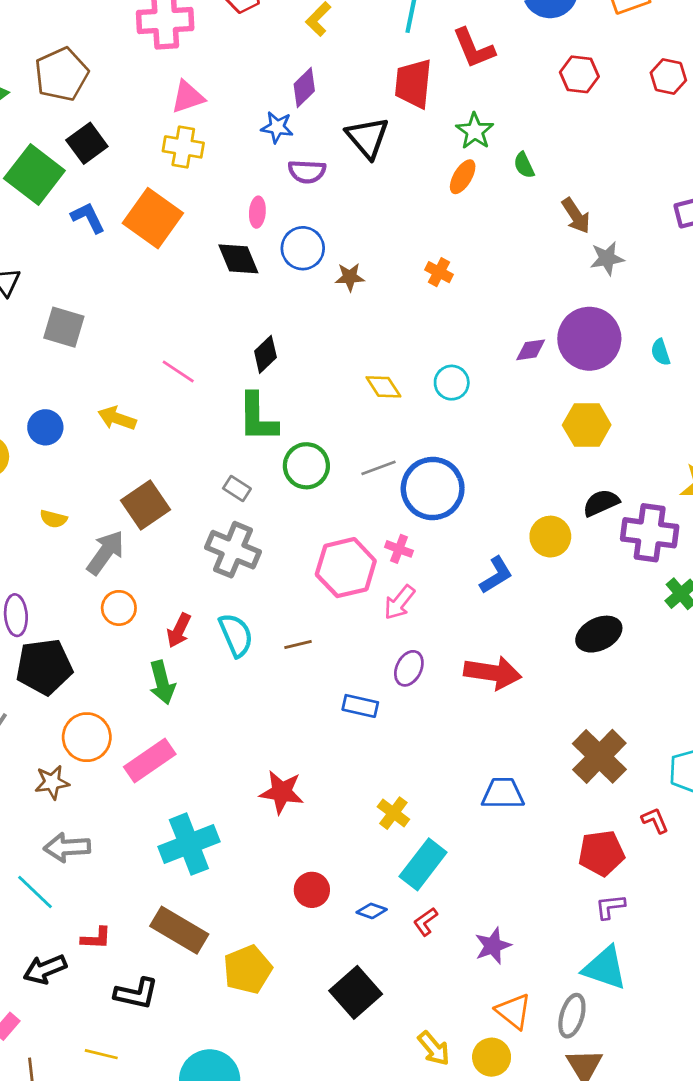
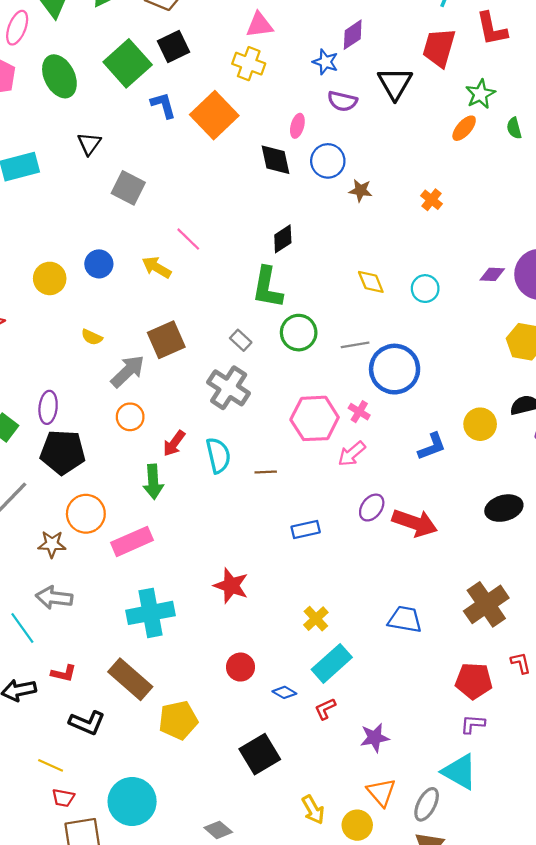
pink line: (178, 372) -> (188, 239), moved
purple ellipse: (409, 668) -> (372, 508), moved
blue rectangle: (360, 706) -> (306, 529), turned -36

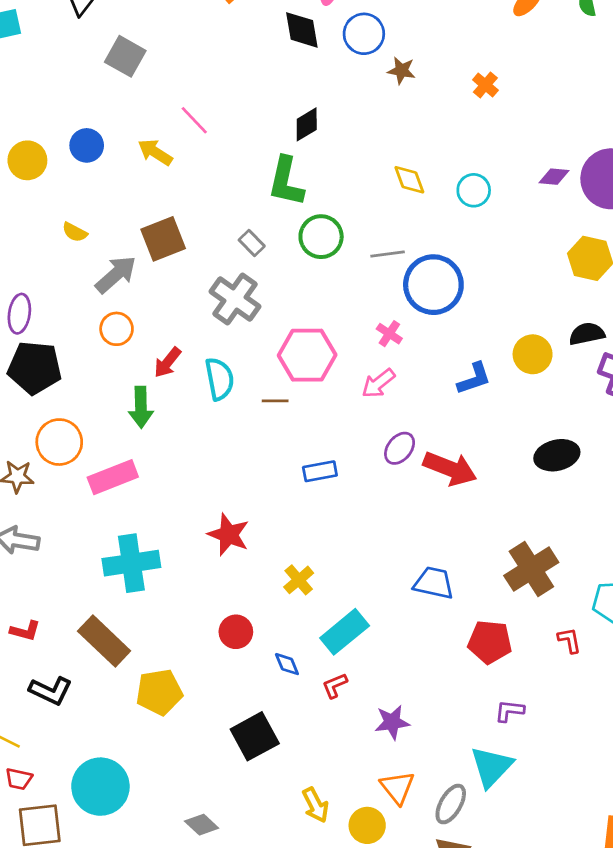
pink hexagon: (315, 418) -> (307, 355), moved
yellow cross: (316, 619) -> (299, 580), moved
red pentagon: (474, 681) -> (490, 642), moved
blue diamond: (284, 692) -> (287, 664), turned 35
cyan triangle: (459, 772) -> (491, 767), turned 42

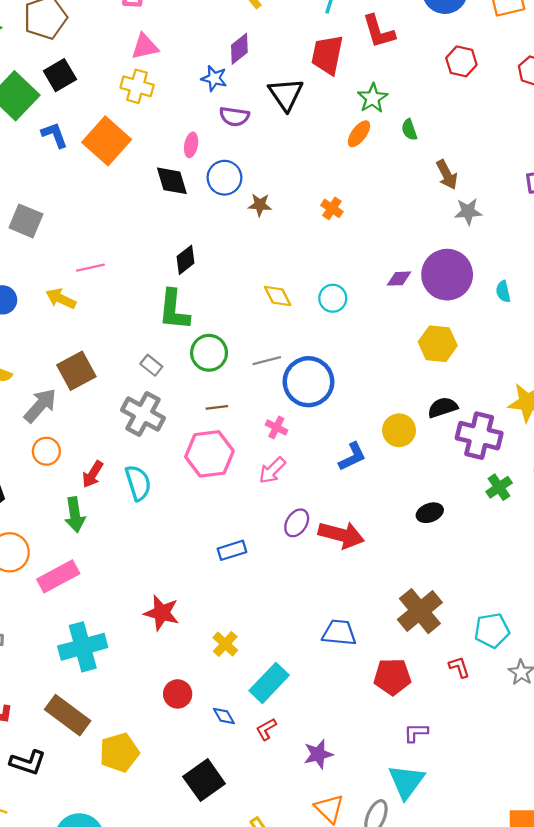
pink line: (194, 120) -> (90, 268), turned -52
brown line: (275, 401) -> (217, 407), moved
black ellipse: (557, 455) -> (430, 513), size x0.7

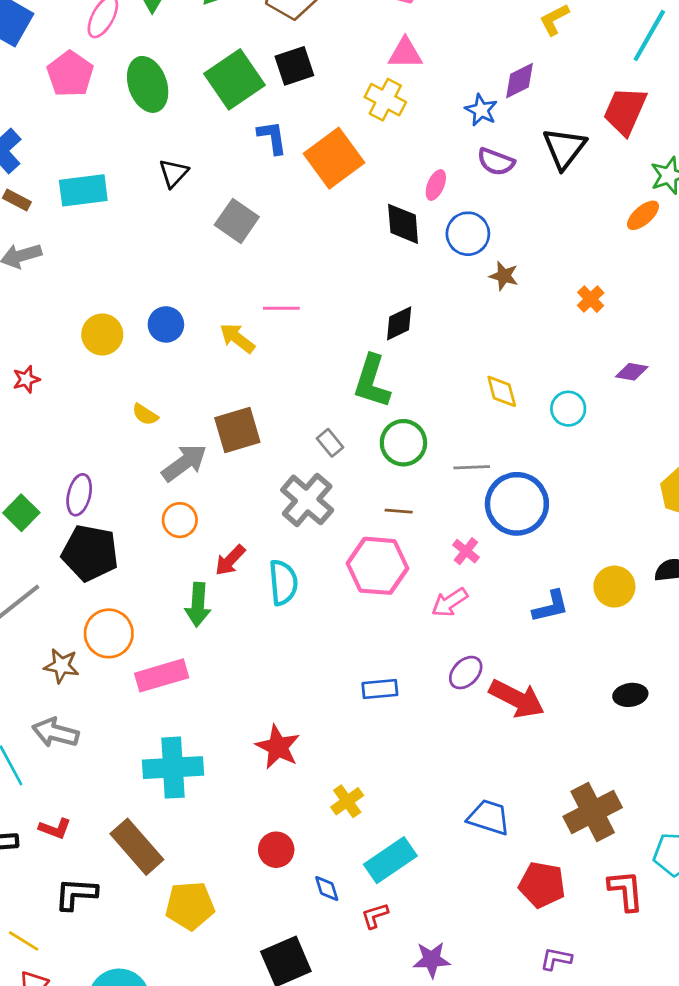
gray square: (26, 221) -> (237, 221), moved
purple diamond: (399, 279) -> (632, 372), moved
red L-shape: (459, 667) -> (626, 890), size x1.5
black L-shape: (28, 762) -> (76, 894), turned 153

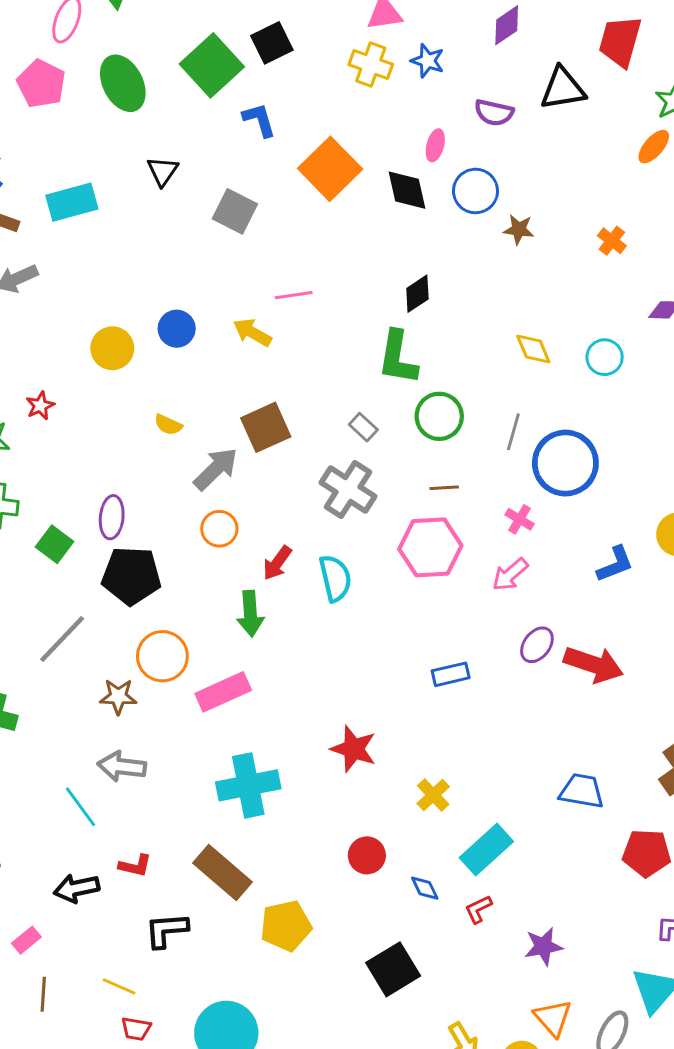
blue star: (481, 110) -> (428, 61), moved
black triangle: (564, 148) -> (563, 89), turned 51
orange square: (334, 158) -> (330, 169), moved
gray line: (472, 467) -> (513, 432), turned -64

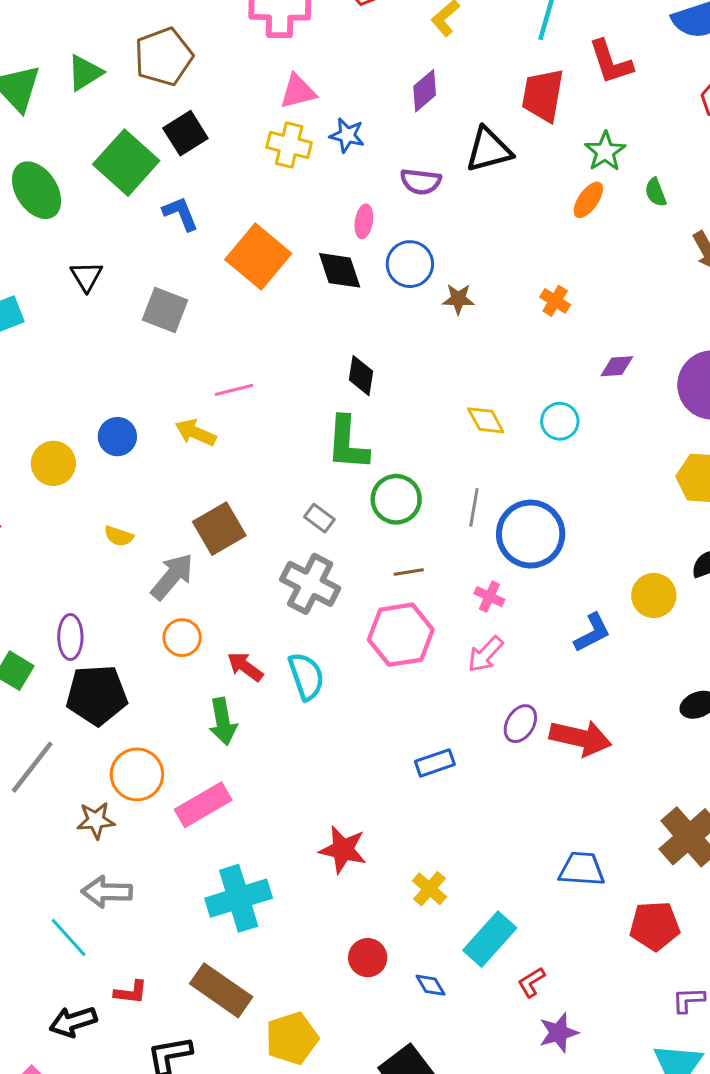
black diamond: (417, 294) -> (361, 376), turned -42
red arrow: (277, 563) -> (245, 667), turned 96
red L-shape: (478, 909) -> (531, 982), moved

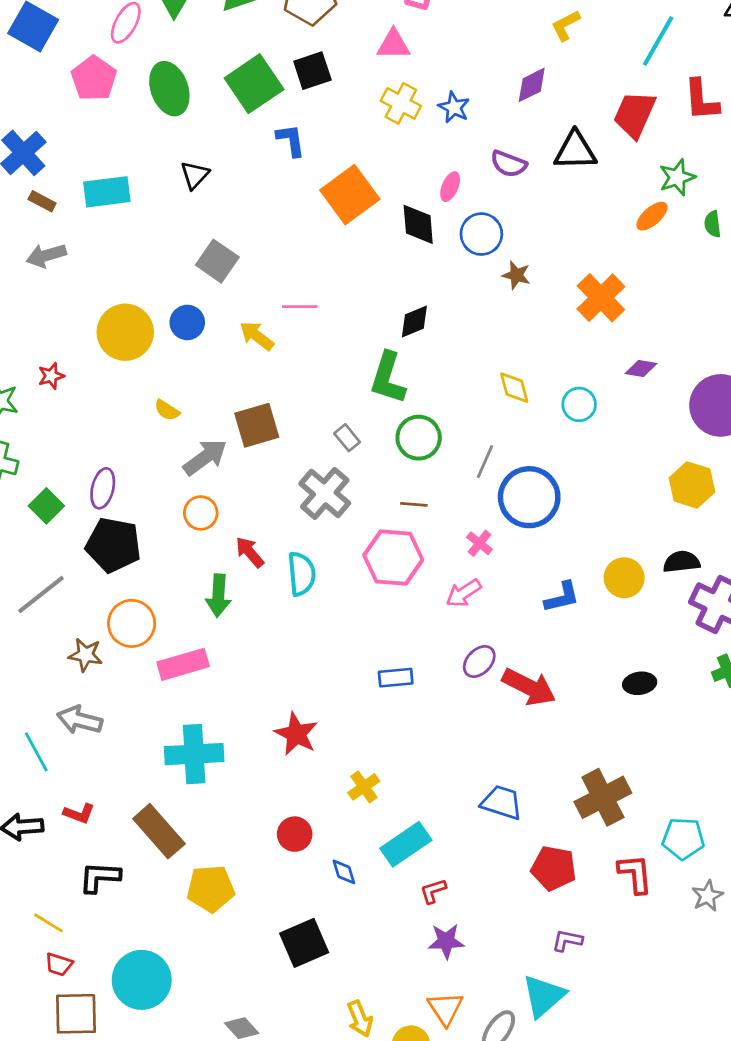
pink triangle: (298, 91) -> (393, 45), moved
orange cross: (555, 301) -> (601, 298), size x1.8
gray square: (165, 310) -> (217, 261), moved
black diamond: (361, 376) -> (414, 321), turned 45
yellow circle: (53, 463) -> (125, 332), size x1.4

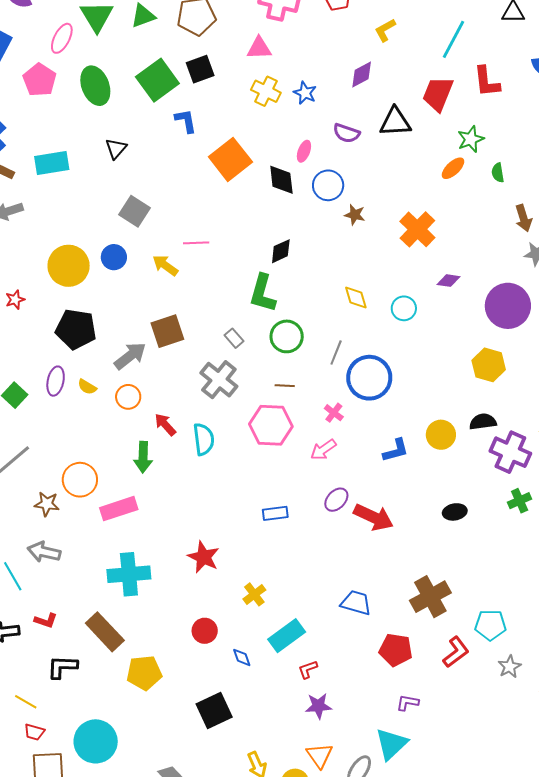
yellow semicircle: (167, 410) -> (87, 387), moved
black pentagon: (113, 545) -> (76, 329), moved
red L-shape: (635, 874) -> (456, 652), turned 60

